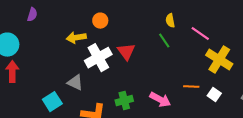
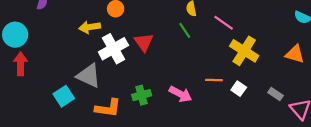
gray triangle: (75, 83) -> (89, 76), size x1.4

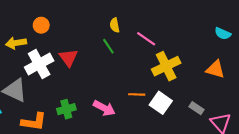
yellow cross: (244, 51) -> (166, 66), turned 32
white square: (239, 89) -> (161, 103), size x1.5

